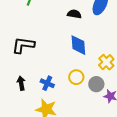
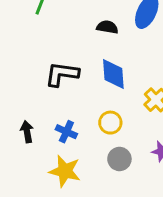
black L-shape: (23, 45) -> (62, 74), moved
gray circle: (96, 84) -> (119, 159), moved

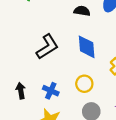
black L-shape: (62, 74) -> (47, 47), turned 140

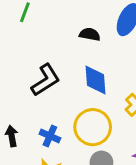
yellow circle: (84, 84) -> (93, 127), size x1.6

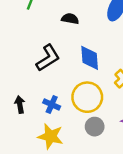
black semicircle: (90, 34) -> (70, 19), moved

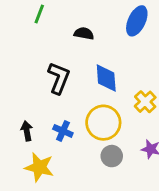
black L-shape: (48, 58) -> (59, 78), turned -36
yellow star: (50, 136) -> (39, 167), moved

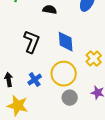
blue cross: (63, 131) -> (35, 80), turned 32

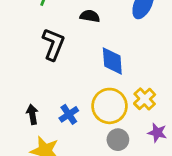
black L-shape: (32, 42) -> (53, 44), moved
yellow cross: (94, 59) -> (145, 99), moved

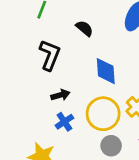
black semicircle: (90, 16) -> (84, 28), turned 30
black arrow: (32, 114) -> (60, 95), moved, turned 84

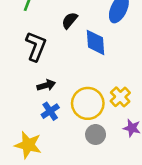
black semicircle: (84, 28) -> (70, 20), turned -90
blue diamond: (106, 71) -> (96, 42), moved

